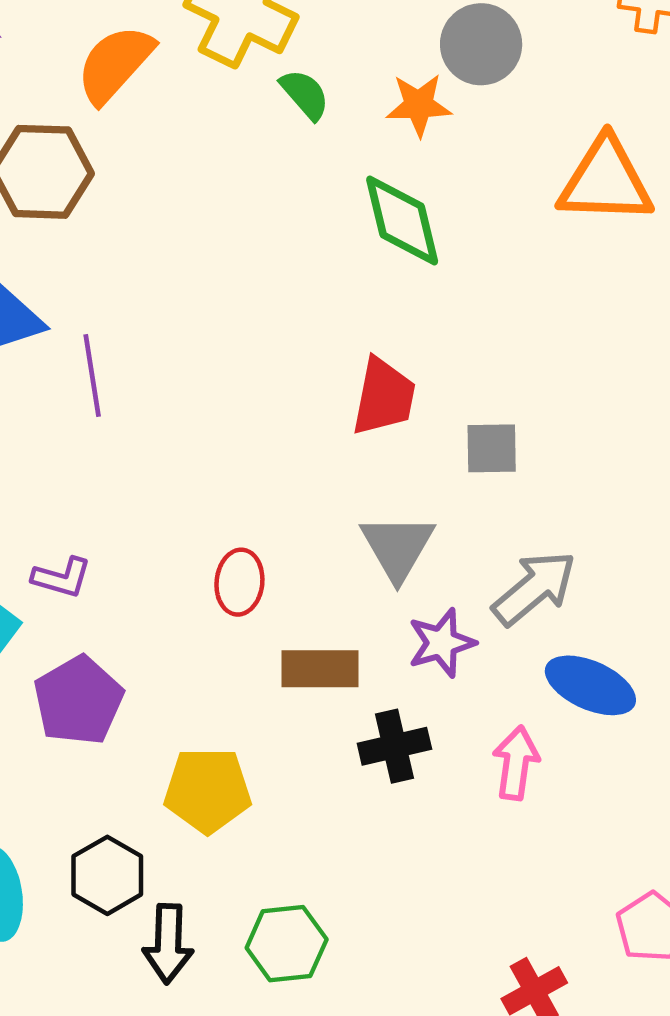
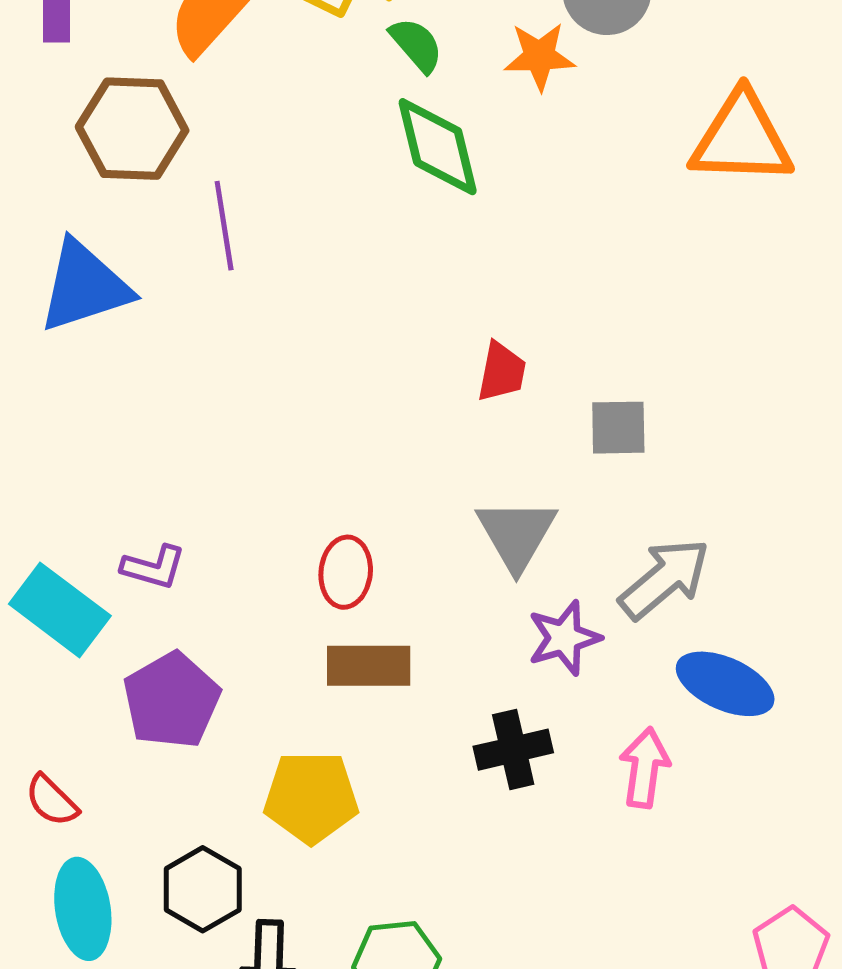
green diamond: (402, 220) -> (438, 147), moved
purple line: (92, 375) -> (224, 226), moved
red trapezoid: (384, 397) -> (502, 372), size x0.7
brown rectangle: (320, 669) -> (369, 666), moved

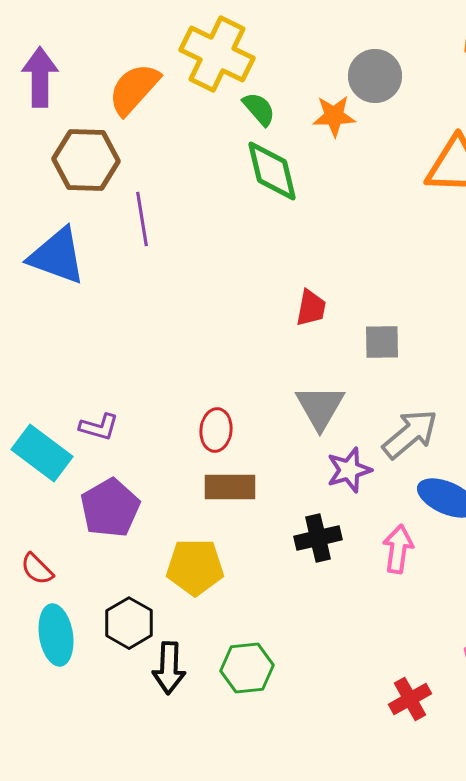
blue triangle: (84, 286) -> (57, 256), turned 38

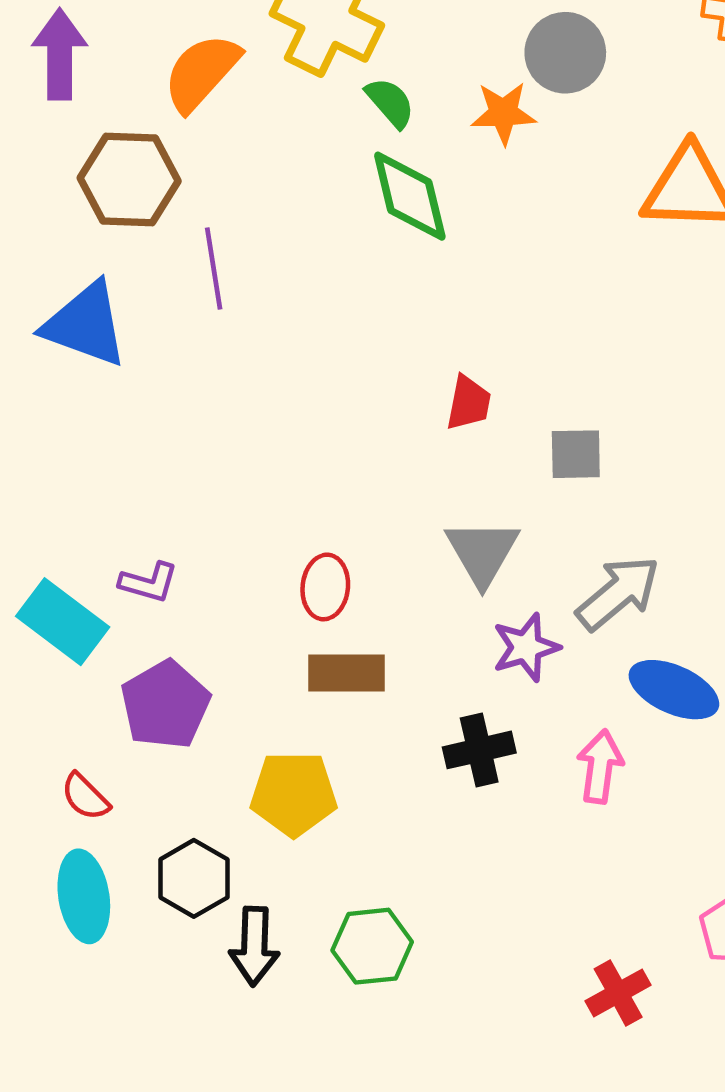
red semicircle: (37, 569) -> (85, 797), moved

